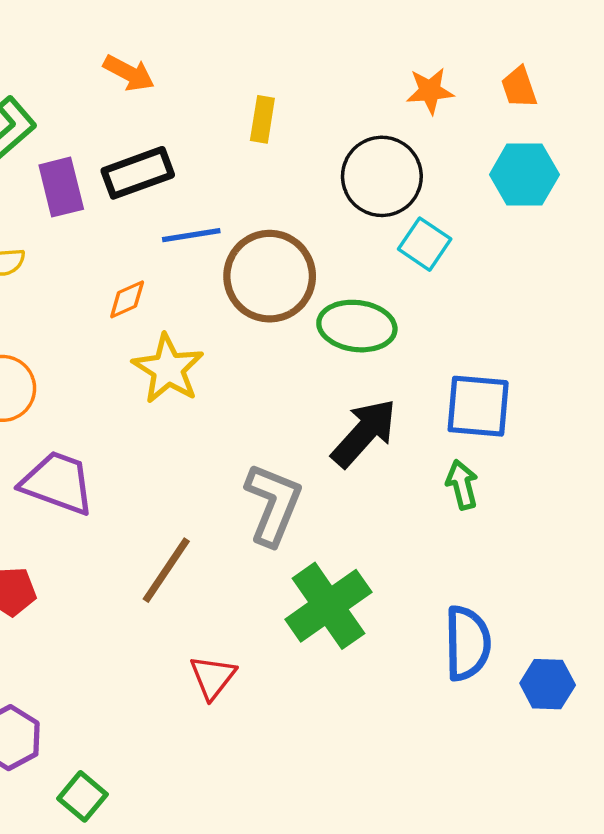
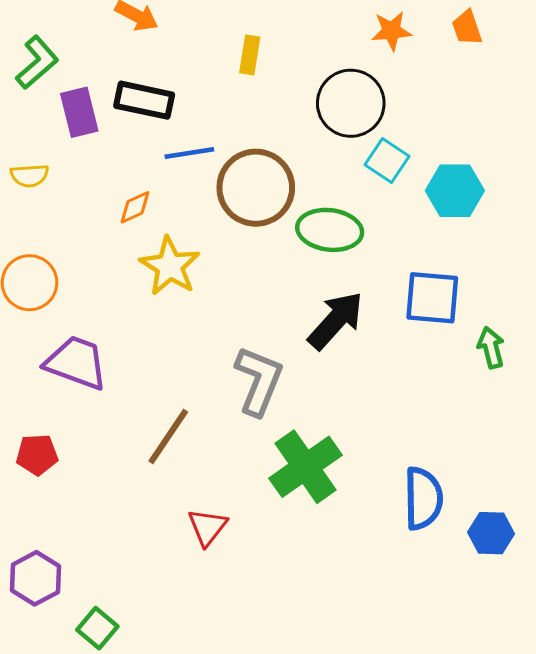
black rectangle: (138, 173) -> (144, 100), turned 32
cyan hexagon: (524, 175) -> (455, 191), moved
green arrow: (462, 485) -> (491, 348), moved

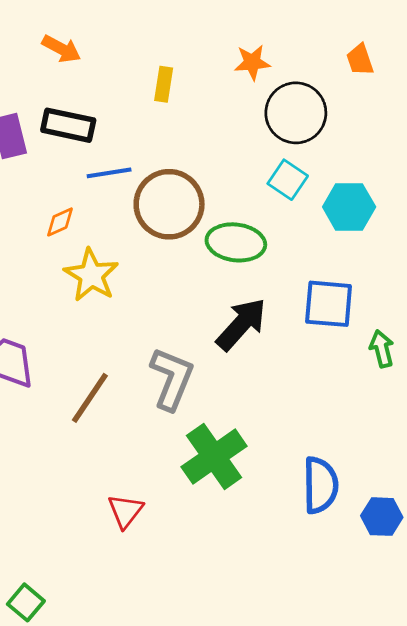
orange star: (391, 31) -> (252, 62), moved
black circle: (351, 103) -> (296, 113), moved
brown line: (168, 437) -> (90, 398), moved

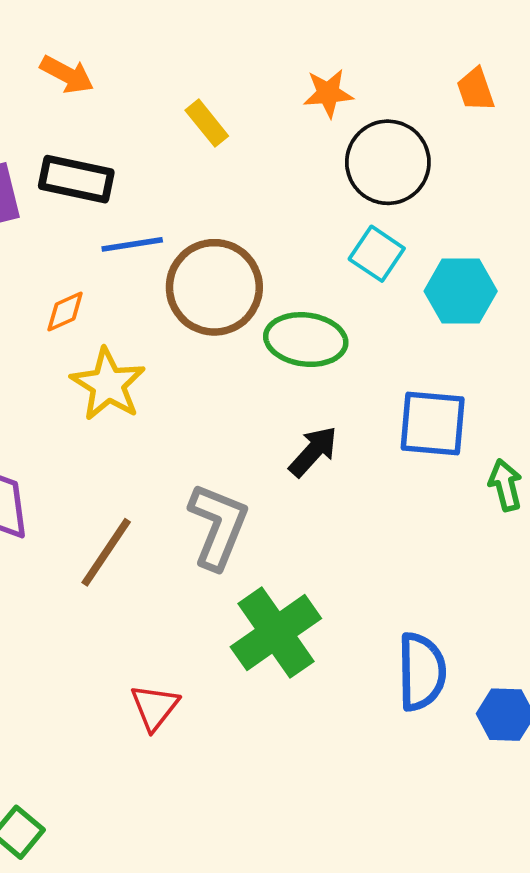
yellow rectangle: (164, 84) -> (207, 123), turned -48
black arrow: (241, 324) -> (313, 452), size x0.7

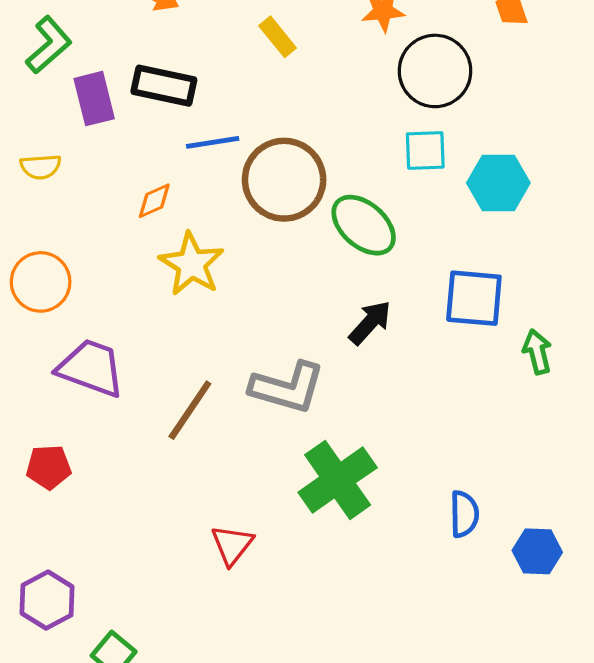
cyan square: (377, 254) -> (425, 150), turned -36
green ellipse: (306, 340) -> (364, 225), turned 34
gray L-shape: (218, 526) -> (287, 387), turned 84
blue semicircle: (421, 672) -> (464, 514), size x0.7

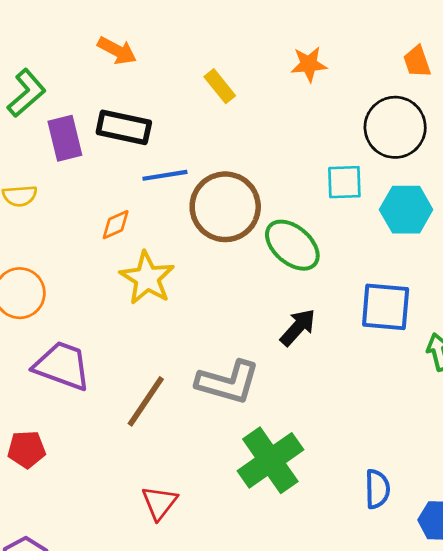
black circle: (435, 71) -> (395, 127), moved
red triangle: (232, 545) -> (159, 503), moved

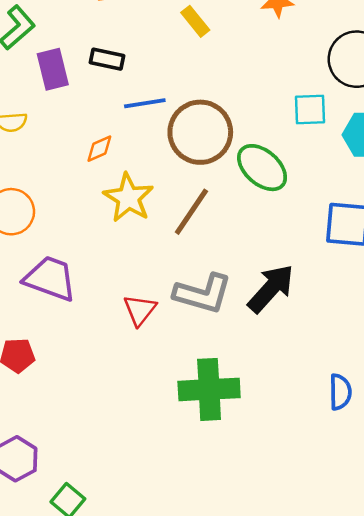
black rectangle: (124, 127) -> (107, 59), size x0.7
black arrow: (298, 327) -> (271, 289), moved, size x1.4
brown line: (146, 401) -> (191, 212), moved
green cross: (270, 460) -> (209, 389), moved, turned 32
red triangle: (159, 503) -> (140, 310), moved

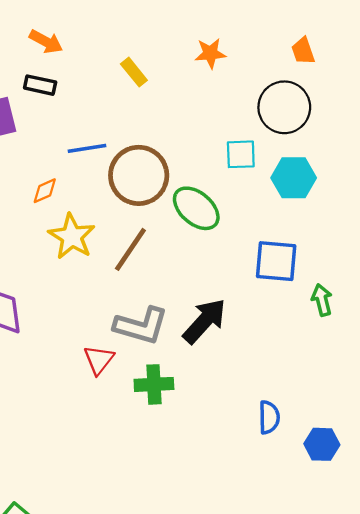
black rectangle: (107, 59) -> (40, 85), moved
red triangle: (140, 310) -> (99, 360), moved
green cross: (209, 389) -> (154, 384), moved, size x0.7

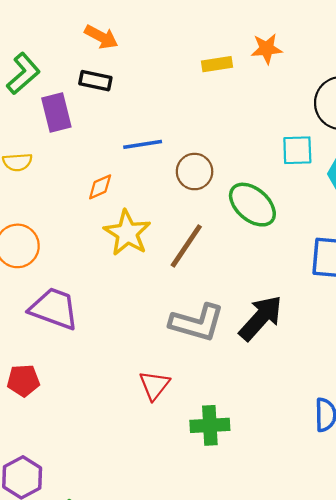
yellow rectangle: (134, 72) -> (217, 64), moved, turned -60
brown circle: (139, 175) -> (195, 172), size x0.6
red triangle: (99, 360) -> (154, 385), moved
green cross: (154, 384) -> (210, 425), moved

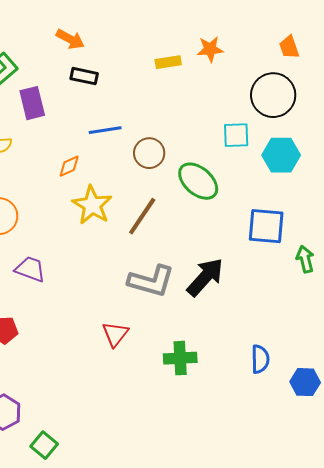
black rectangle: (95, 81) -> (84, 76), moved
purple trapezoid: (54, 309) -> (30, 269), size x0.7
green cross: (210, 425) -> (180, 358), moved

